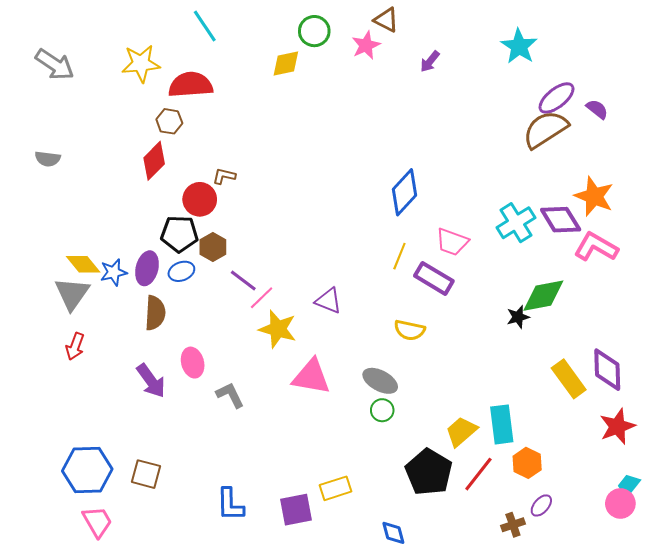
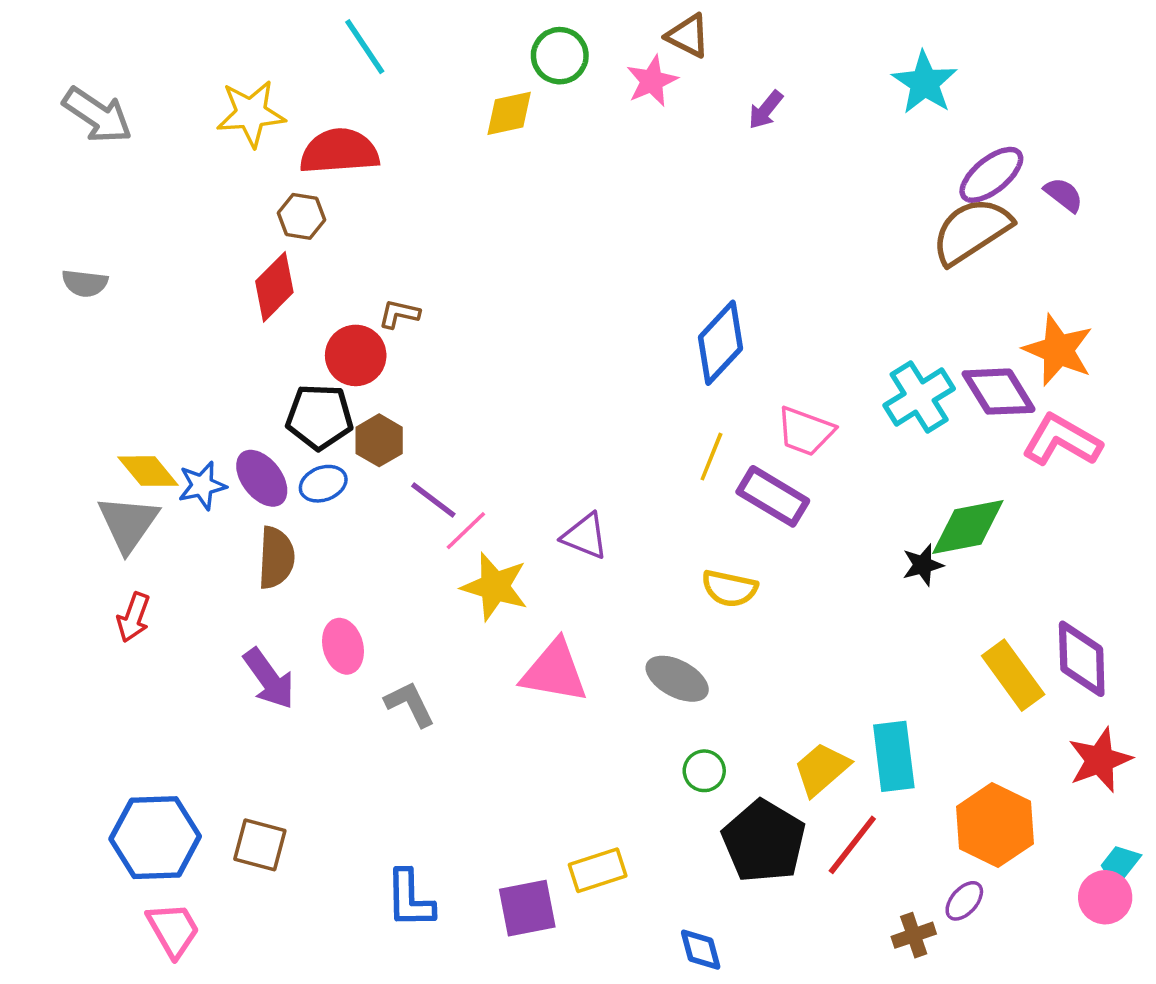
purple ellipse: (147, 268) -> (262, 478), turned -52
green circle: (382, 410) -> (704, 771), moved
orange hexagon: (527, 463) -> (995, 825), moved, size x1.5

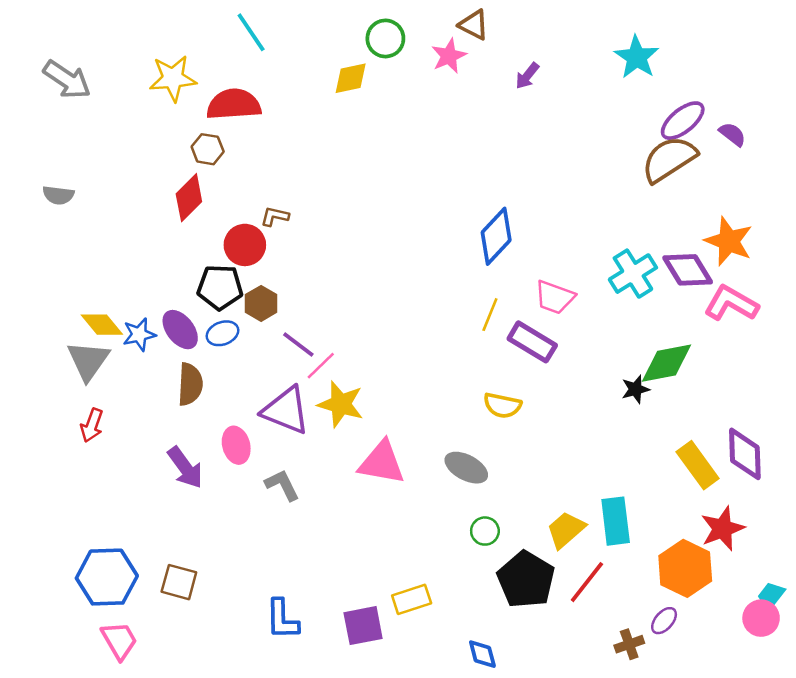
purple triangle: (585, 536) -> (286, 410), moved, size x1.5
red star: (1100, 760) -> (722, 529), moved

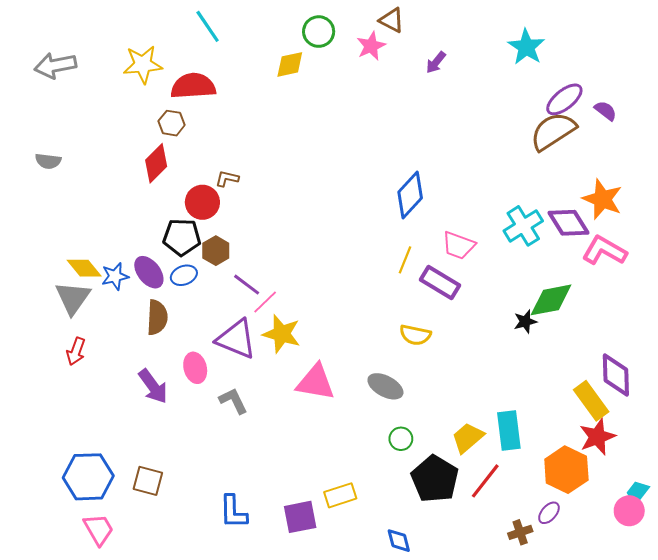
gray arrow: (67, 80) -> (55, 65), turned 135
yellow rectangle: (698, 465) -> (591, 401), moved

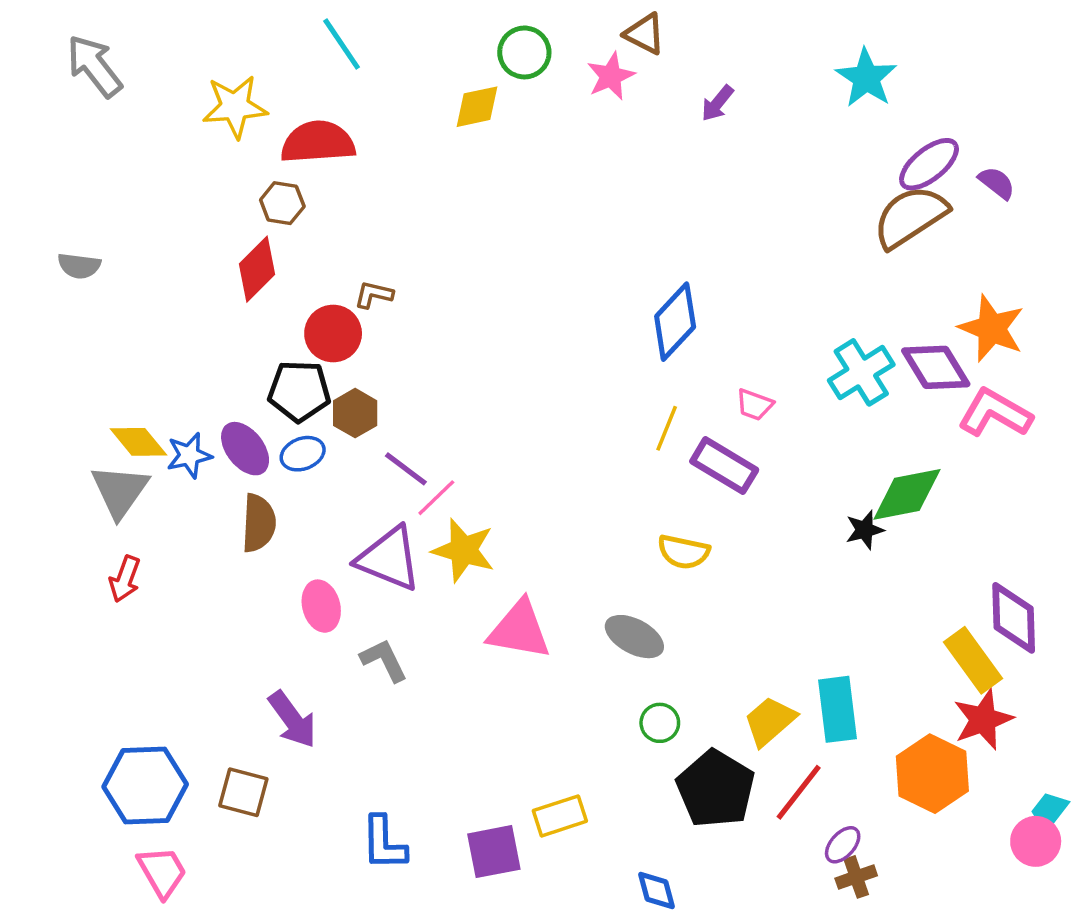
gray arrow: (55, 65) -> (94, 66), moved, turned 63
pink trapezoid: (458, 245) -> (755, 405), size x0.7
purple arrow: (153, 386) -> (292, 719), moved
purple ellipse: (549, 513) -> (843, 845), moved

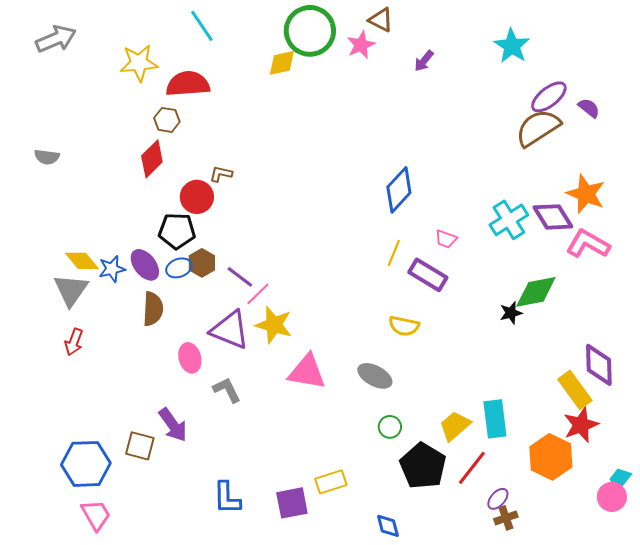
green circle: (524, 52) -> (310, 31), size x1.6
gray arrow: (94, 66) -> (56, 39), turned 105
brown hexagon: (355, 413) -> (202, 263), moved
brown square: (243, 792) -> (140, 446), moved

